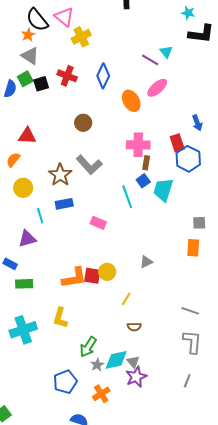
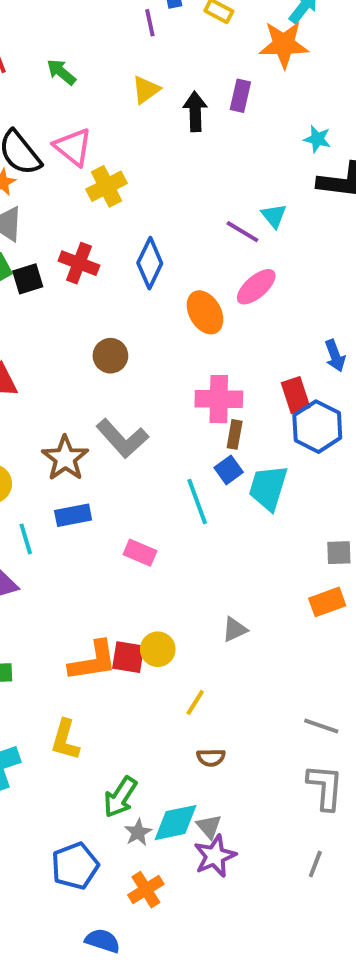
orange rectangle: (193, 248) -> (327, 602), turned 66

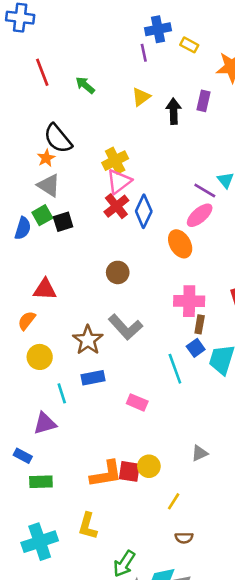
pink triangle: (73, 147) -> (119, 181), moved, turned 44
red cross: (79, 263) -> (116, 206), moved, turned 30
pink ellipse: (256, 287) -> (200, 215), moved

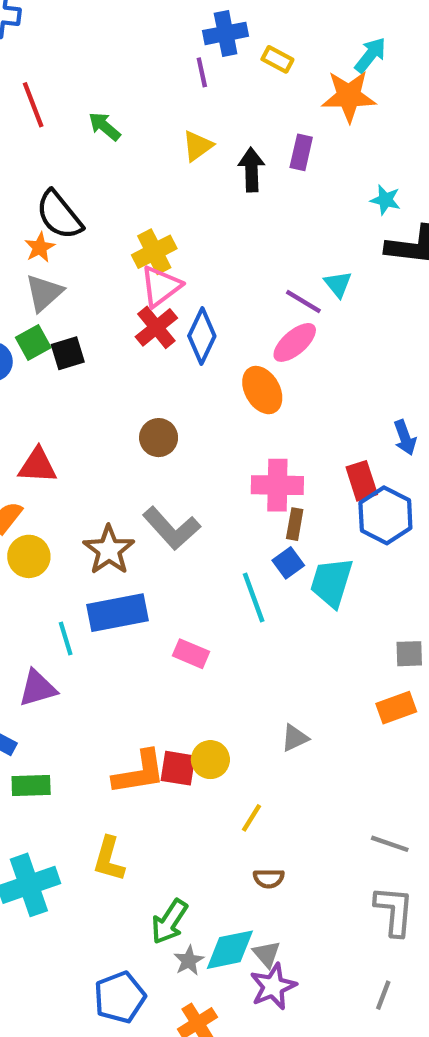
gray triangle: (49, 185) -> (44, 293), turned 45
yellow circle: (40, 357) -> (29, 556), moved
blue rectangle: (93, 378) -> (117, 613), size x1.5

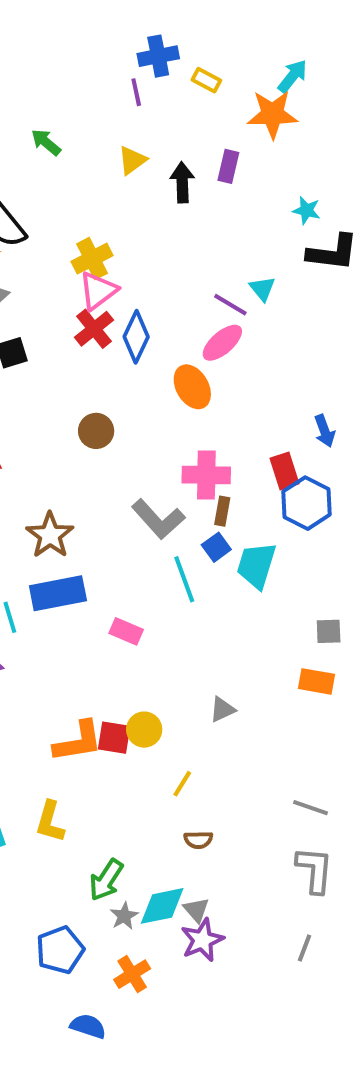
gray L-shape: (172, 528) -> (158, 519), moved
orange rectangle: (396, 708) -> (317, 681), turned 30

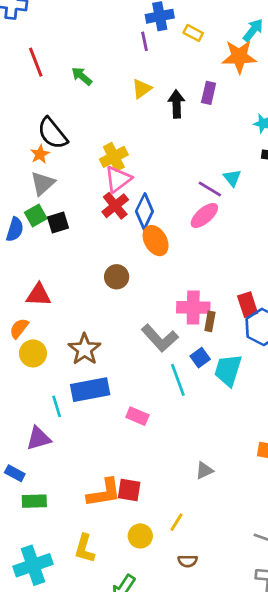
orange ellipse: (192, 387) -> (156, 241), moved
brown rectangle: (222, 511) -> (210, 321), moved
yellow circle: (144, 730) -> (140, 536), moved

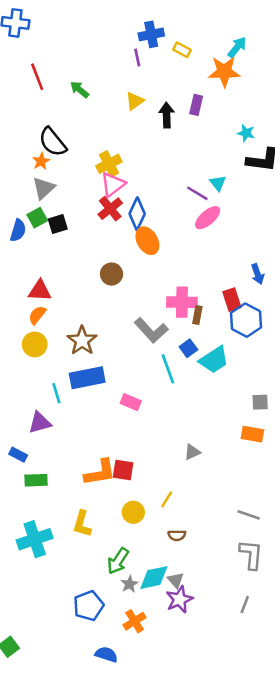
pink ellipse: (204, 215) -> (208, 218), moved
orange semicircle: (19, 328) -> (37, 315), moved
cyan trapezoid: (228, 370) -> (214, 360), turned -140

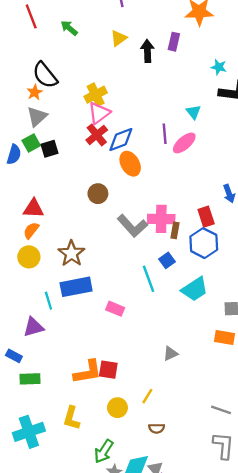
purple line: (197, 193) -> (165, 134), moved, turned 54
blue diamond: (137, 214) -> (121, 140), turned 44
blue hexagon: (246, 320) -> (204, 243), moved
gray L-shape: (151, 330) -> (132, 226), moved
cyan trapezoid: (214, 360) -> (195, 289), moved

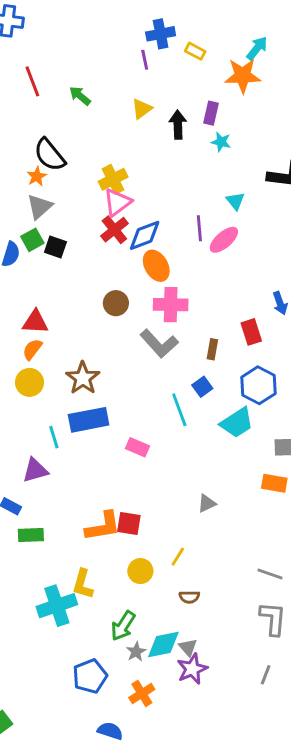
cyan star: (219, 67) -> (221, 142), moved
black square: (50, 149) -> (55, 247), turned 36
pink cross: (161, 219) -> (171, 305), moved
blue hexagon: (204, 243) -> (258, 385), moved
cyan cross: (29, 432) -> (57, 606), moved

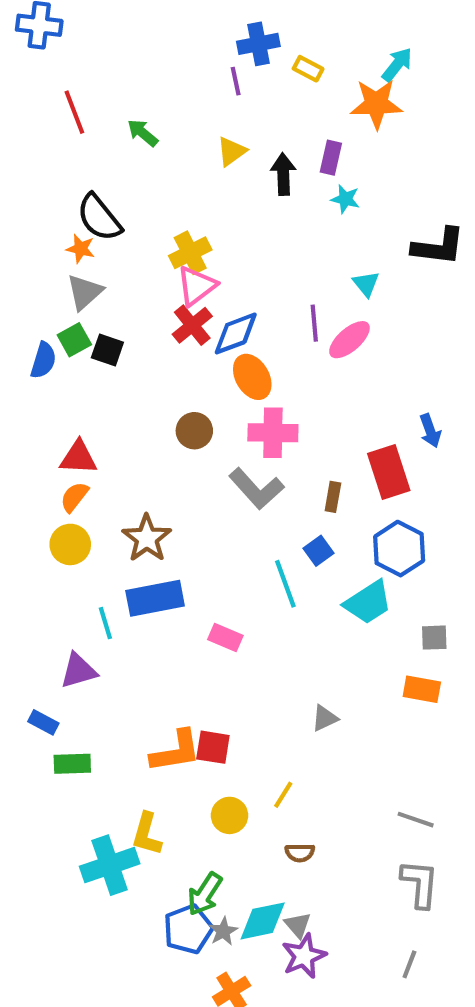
orange star: (37, 176) -> (81, 249), turned -30
red rectangle: (251, 332) -> (389, 472), size x1.4
blue pentagon: (90, 676) -> (188, 929), moved

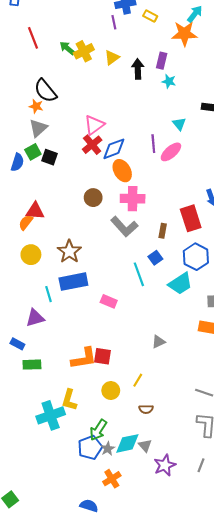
yellow cross: (190, 253) -> (84, 51), moved
orange semicircle: (74, 497) -> (26, 222), moved
purple star: (304, 956) -> (165, 465), moved

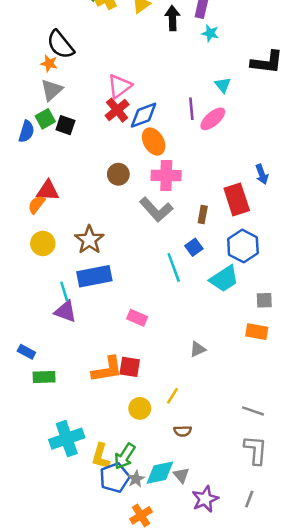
pink rectangle: (109, 301) -> (137, 318), moved
purple triangle: (35, 318) -> (65, 311), moved, turned 36
yellow L-shape: (69, 400) -> (101, 456), moved

